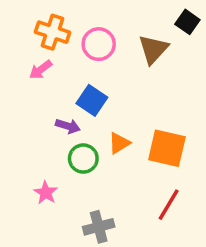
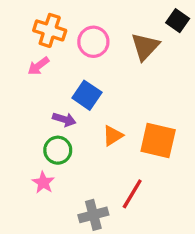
green circle: (83, 159) -> (58, 150), moved
red line: (169, 205) -> (132, 194), moved

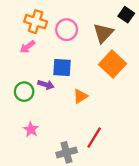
blue square: (87, 95) -> (62, 68), turned -30
orange square: (158, 140) -> (112, 64), moved, turned 30
green circle: (58, 150) -> (24, 92), moved

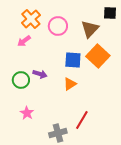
black square: (126, 15) -> (110, 13), turned -32
orange cross: (36, 22) -> (31, 19), turned 30
blue square: (62, 68) -> (73, 60), moved

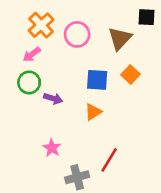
orange square: (98, 56) -> (130, 74), size x0.6
green circle: (21, 80) -> (29, 82), moved
pink star: (27, 113) -> (52, 148), moved

